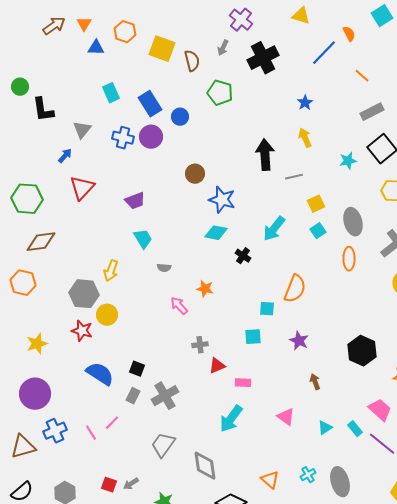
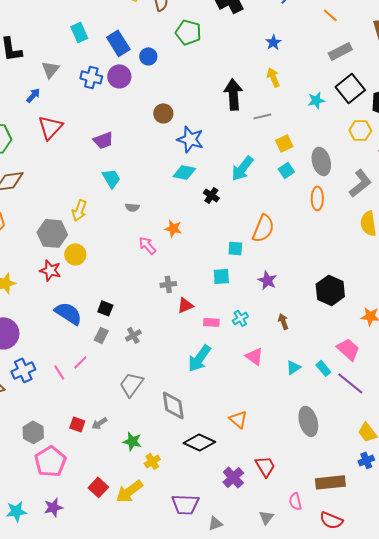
gray cross: (165, 396) -> (133, 335), size x0.6
cyan cross: (308, 475) -> (240, 318), moved

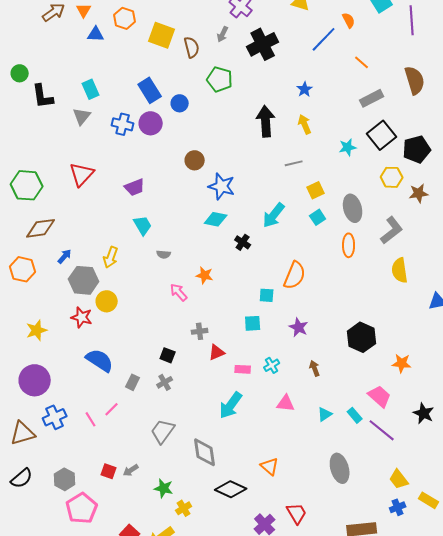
cyan rectangle: (79, 32) -> (91, 89), moved
black arrow: (233, 94) -> (266, 121), moved
blue arrow: (33, 95) -> (65, 256), moved
black square: (105, 308) -> (168, 355), moved
pink triangle: (254, 356) -> (286, 403), turned -30

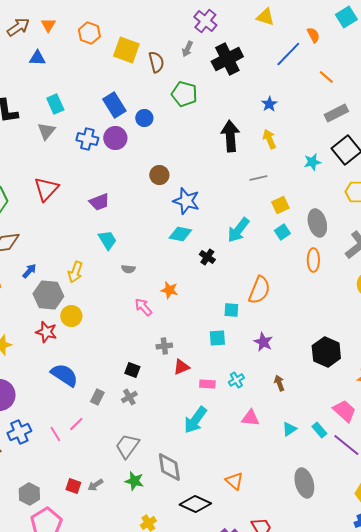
blue triangle: (96, 34) -> (37, 58), moved
green star: (164, 488) -> (134, 481), moved

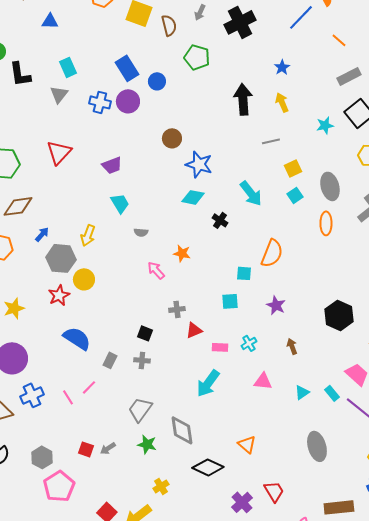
cyan arrow: (238, 230) -> (251, 193), turned -76
red star: (46, 332) -> (59, 295), turned 30
gray cross: (129, 397) -> (142, 360), turned 35

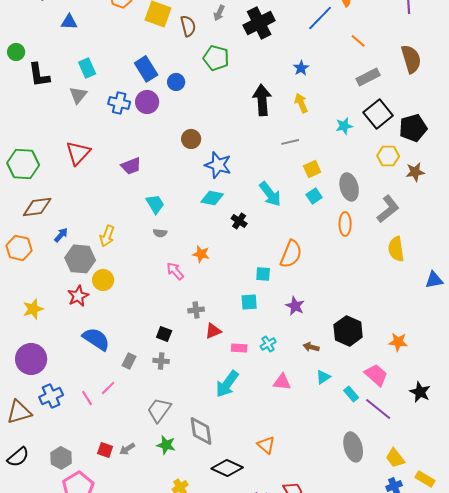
cyan trapezoid: (120, 203) -> (155, 204), moved
black hexagon: (339, 315) -> (348, 331), moved
brown arrow: (292, 346) -> (311, 347), turned -56
cyan triangle: (302, 392) -> (323, 377), moved
gray ellipse: (317, 446) -> (353, 447), moved

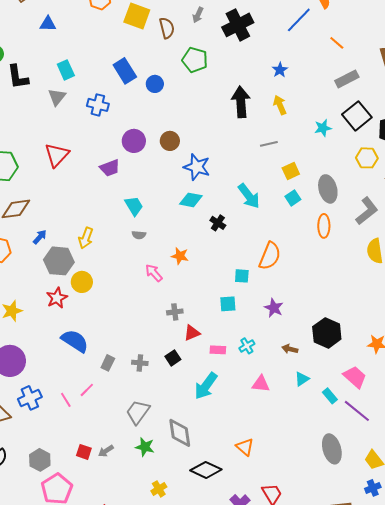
purple circle: (147, 102) -> (134, 141), moved
black square: (164, 334) -> (173, 358), moved, turned 35

